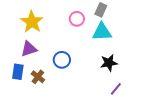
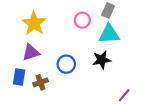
black star: (109, 63) -> (102, 60), moved
brown cross: (38, 77) -> (40, 82), turned 32

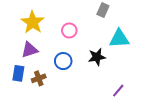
pink circle: (82, 20) -> (69, 30), moved
cyan triangle: (109, 34) -> (119, 39), moved

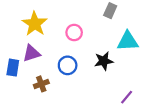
blue rectangle: (18, 73) -> (13, 68), moved

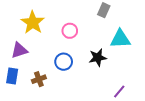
purple triangle: (31, 53) -> (19, 50), moved
blue rectangle: (13, 68) -> (12, 76), moved

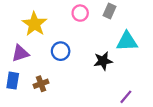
pink circle: (70, 31) -> (80, 13), moved
blue circle: (64, 62) -> (61, 51), moved

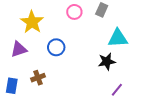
black star: (103, 61) -> (107, 61), moved
blue rectangle: (13, 81) -> (12, 86), moved

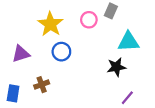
pink circle: (74, 12) -> (89, 20), moved
yellow star: (32, 22) -> (50, 24), moved

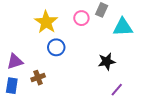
cyan triangle: (128, 42) -> (123, 27), moved
purple triangle: (21, 54) -> (15, 61), moved

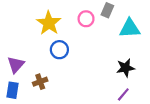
purple triangle: (15, 61) -> (16, 65), turned -30
black star: (107, 61) -> (125, 68), moved

